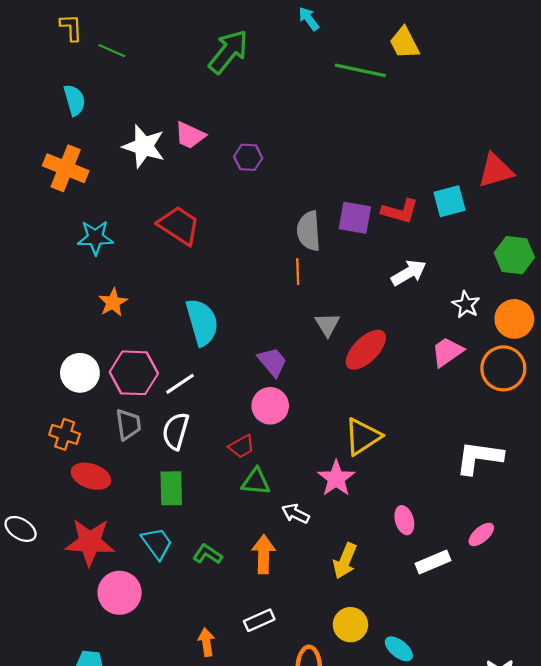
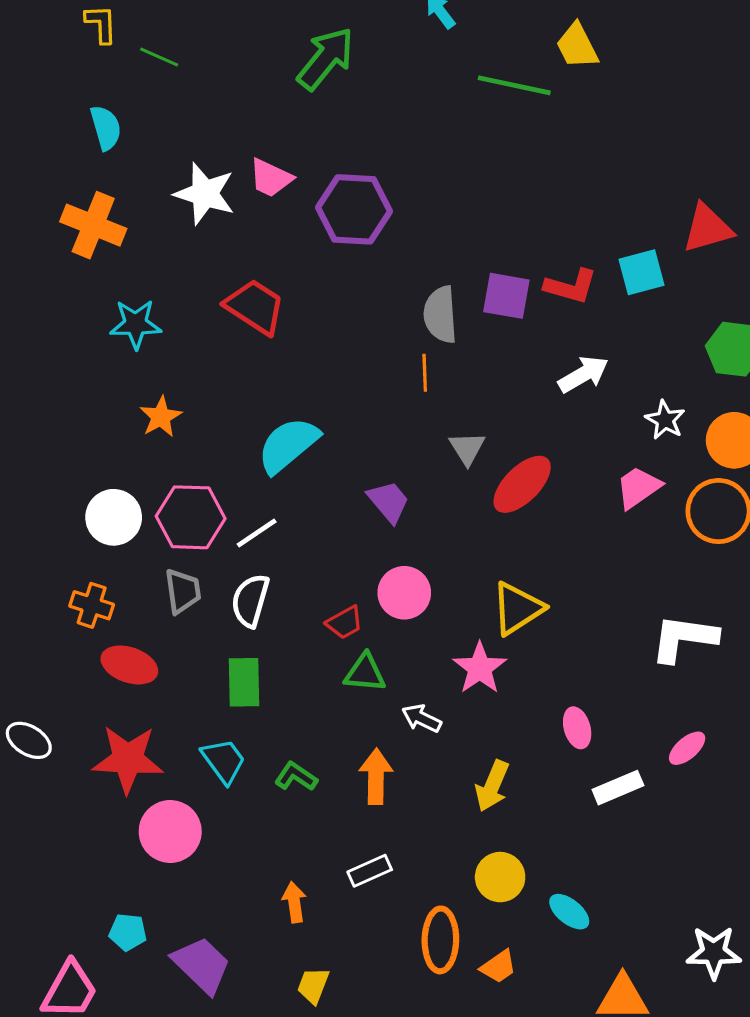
purple hexagon: (248, 157) -> (354, 209), size x1.8
cyan semicircle: (202, 322) -> (288, 445), turned -114
pink circle: (270, 406) -> (404, 593), moved

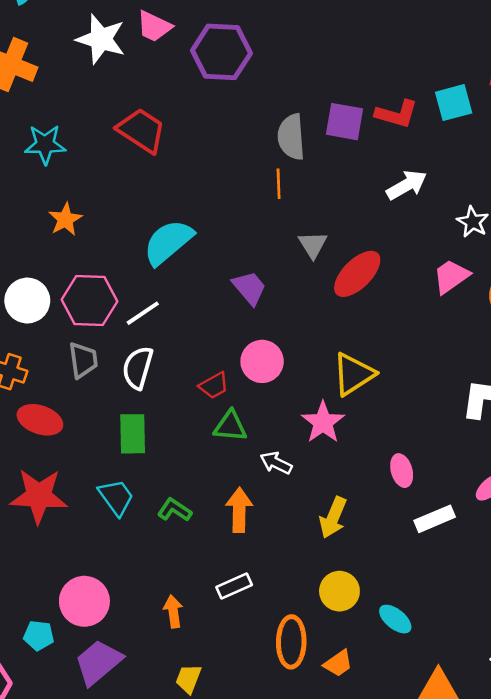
pink circle: (170, 831) -> (84, 601), moved
purple trapezoid: (202, 965) -> (98, 662), turned -84

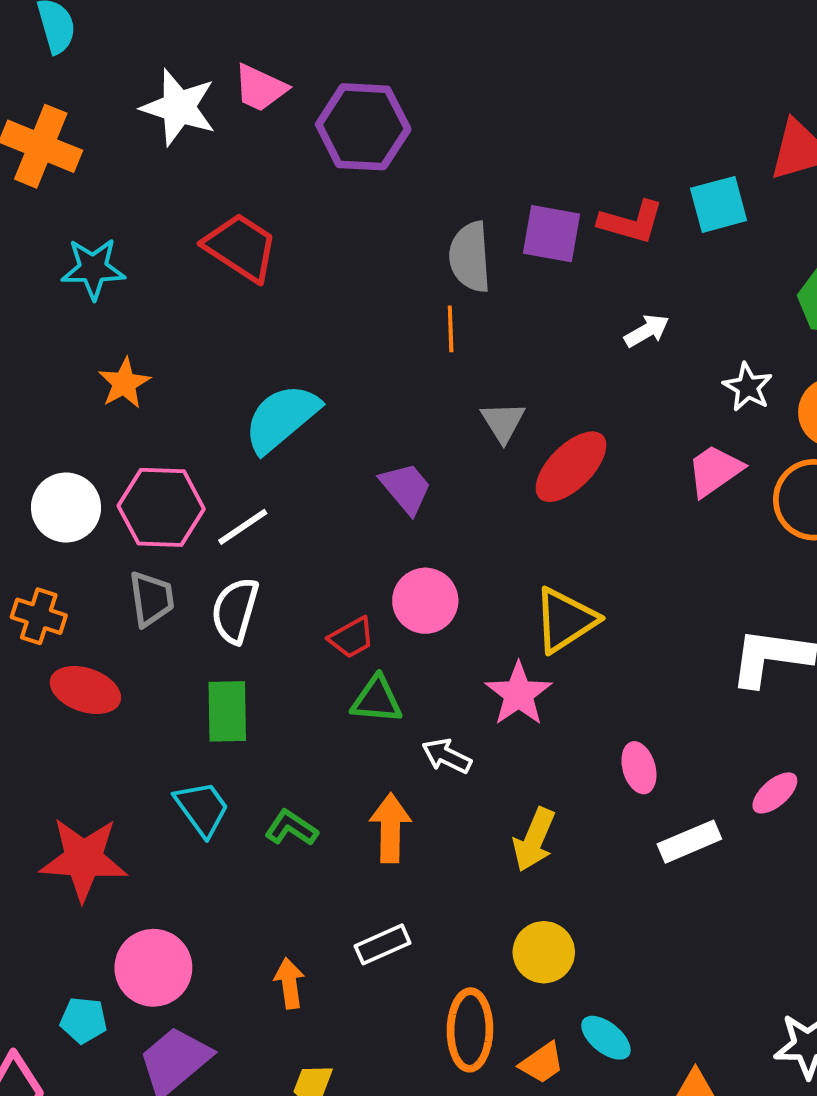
white arrow: (407, 185) -> (647, 331), size x0.7
red star: (39, 496) -> (83, 859), moved
cyan ellipse: (395, 619) -> (606, 1038), moved

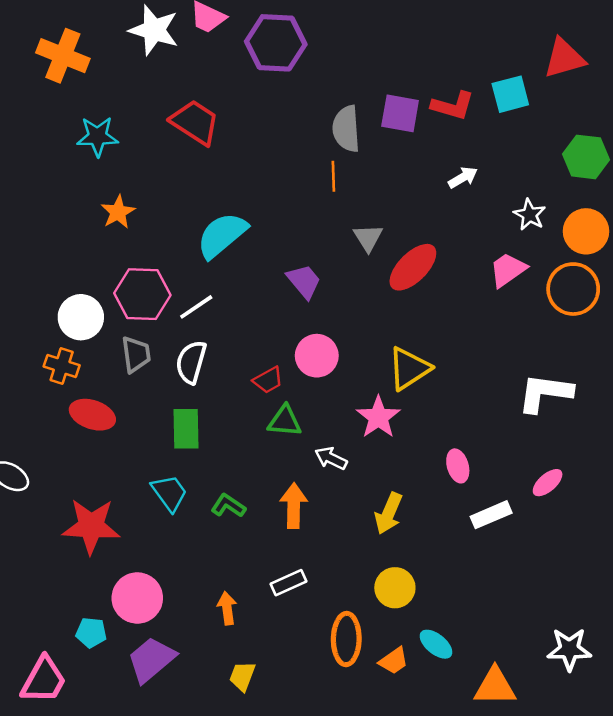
white circle: (66, 507) -> (81, 317), moved

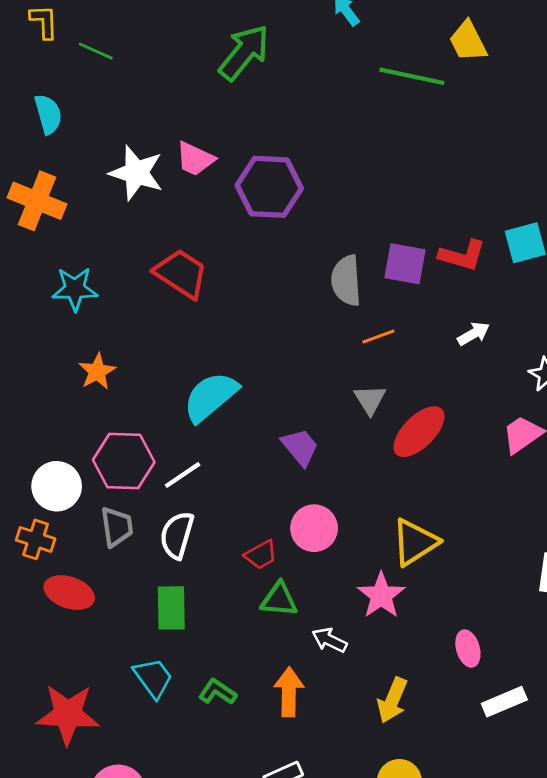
orange line: (333, 176) -> (378, 337), moved, turned 72

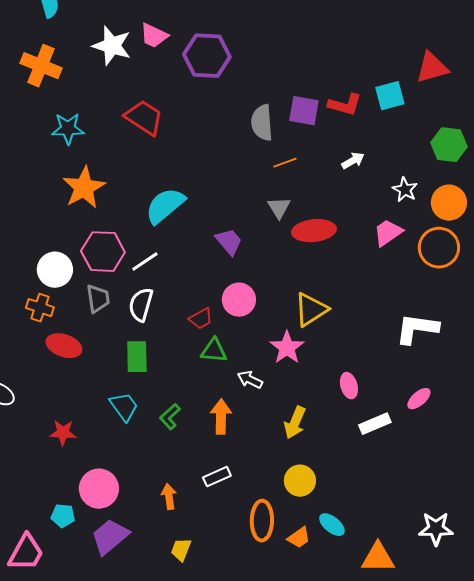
orange star: (97, 371) -> (84, 188), size x1.6
red ellipse: (419, 432) -> (314, 231), turned 39
green L-shape: (217, 692) -> (170, 417), turned -76
red star: (68, 714) -> (63, 433), size x0.6

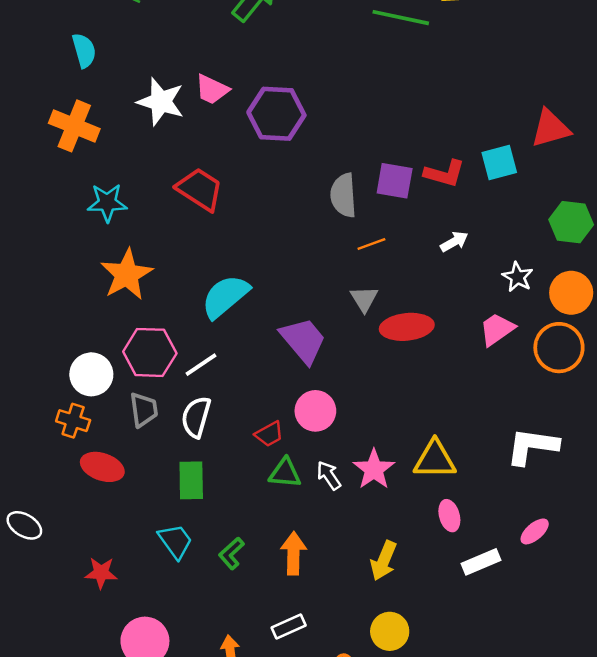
purple trapezoid: (229, 242) -> (303, 340), size x1.4
yellow triangle: (311, 310) -> (435, 460), moved, turned 33
white arrow: (250, 380) -> (329, 475), moved, turned 30

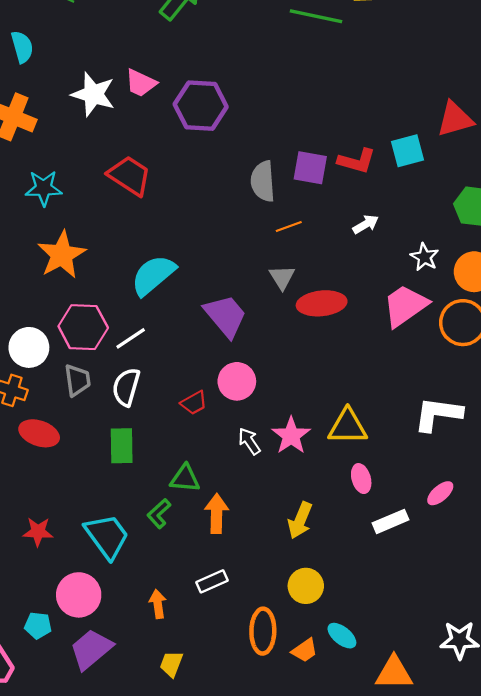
pink trapezoid: (497, 329) -> (405, 306), size x1.4
green triangle: (285, 473) -> (185, 479), moved
cyan trapezoid: (175, 541) -> (107, 536), moved, size x1.4

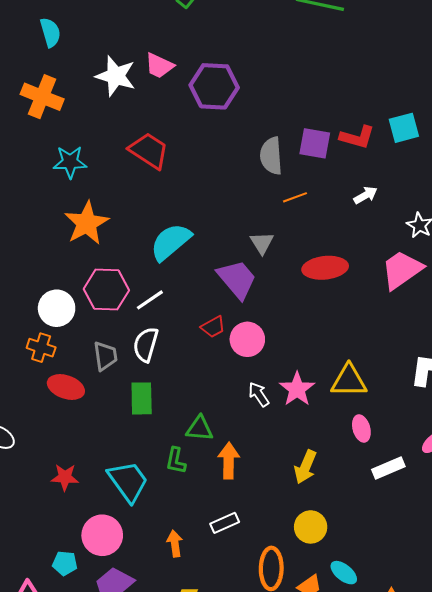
gray triangle: (282, 277) -> (262, 243), moved
gray trapezoid: (78, 380) -> (105, 356), moved
red trapezoid: (194, 403) -> (213, 327), moved
green L-shape: (159, 514) -> (176, 461), turned -36

